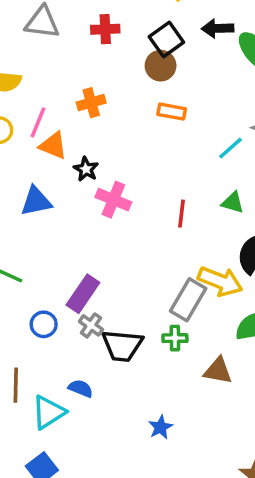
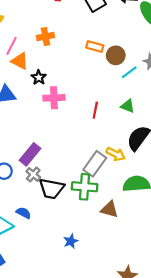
brown circle: (161, 66) -> (116, 55), moved
pink cross: (113, 200) -> (54, 98), turned -30
yellow arrow: (220, 281) -> (116, 154), size x0.7
green cross: (175, 338) -> (85, 187), size x1.6

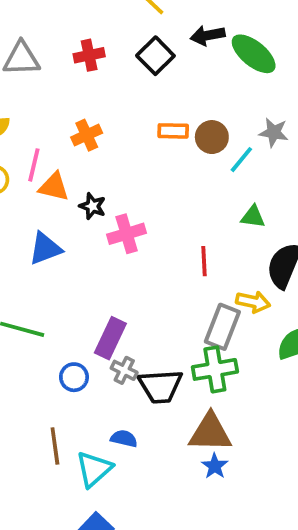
red line: (95, 110) -> (204, 261), moved
brown triangle: (109, 209) -> (210, 433), moved, size x1.4

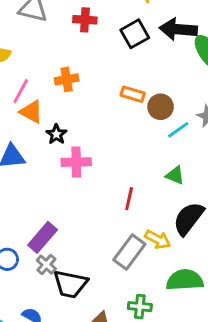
black arrow: (208, 35) -> (178, 29), size x1.4
green cross: (215, 369) -> (140, 307), moved, size x0.7

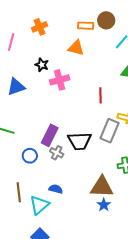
brown circle: (161, 107) -> (106, 20), moved
orange triangle: (31, 112) -> (76, 48), moved
black trapezoid: (70, 284) -> (79, 141), moved

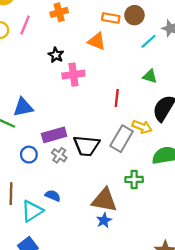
blue triangle: (16, 87) -> (23, 107), moved
purple rectangle: (50, 135) -> (54, 135), turned 40

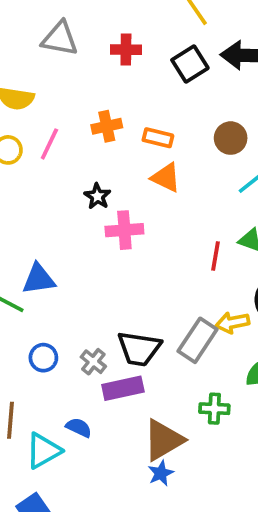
orange rectangle: (111, 18) -> (158, 138), moved
red line: (117, 98) -> (215, 256), moved
yellow arrow: (142, 127) -> (232, 323), turned 144
purple rectangle: (54, 135) -> (123, 388), moved
brown triangle: (104, 200) -> (163, 440), turned -44

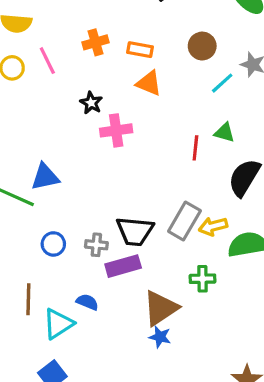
pink line: (49, 144) -> (47, 61), turned -48
yellow arrow: (232, 323) -> (213, 226), moved
gray cross: (93, 362) -> (96, 245), turned -30
blue star: (161, 473) -> (160, 337), turned -30

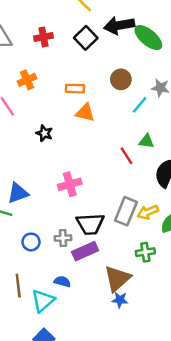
orange cross: (95, 42) -> (27, 80), moved
pink cross: (116, 130) -> (70, 184), moved
red line: (195, 148) -> (127, 156), turned -30

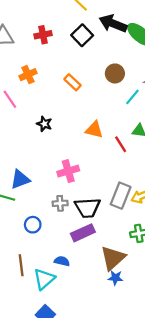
black arrow: (119, 25) -> (113, 23), turned 32
orange rectangle: (75, 89) -> (73, 82), turned 42
orange triangle: (85, 113) -> (94, 130), moved
gray cross: (63, 238) -> (60, 203), moved

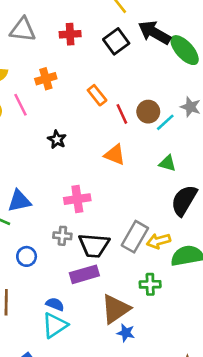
brown circle: (115, 73) -> (148, 112), moved
red line: (121, 144) -> (122, 114), moved
blue star: (115, 278) -> (126, 333), moved
cyan triangle: (44, 279) -> (55, 325), moved

